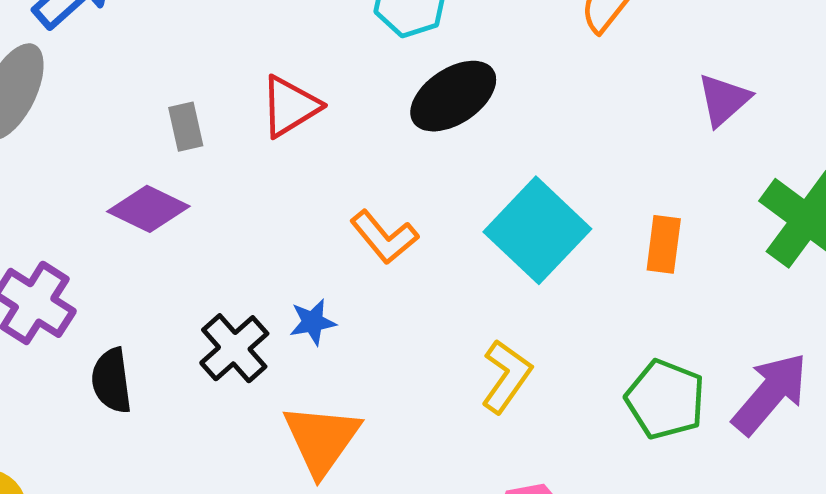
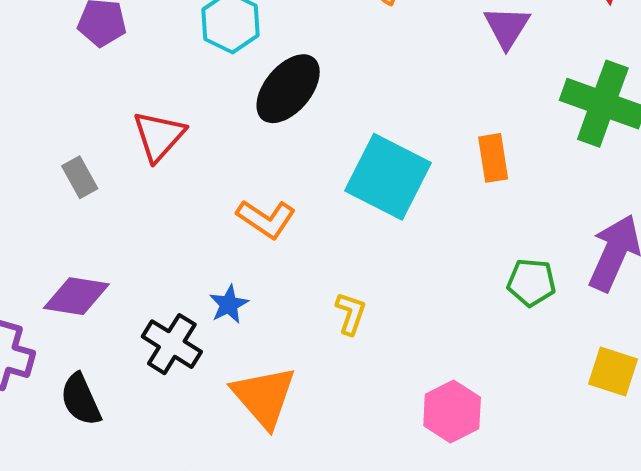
purple diamond: (148, 209) -> (76, 296), moved
yellow L-shape: (506, 376) -> (351, 313), moved, size x0.7
green pentagon: (665, 399) -> (531, 282), size x0.7

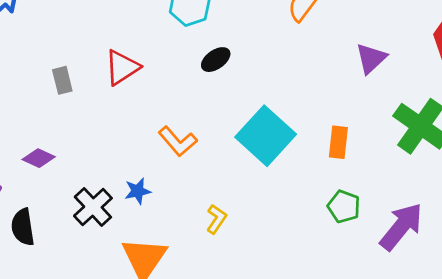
black ellipse: (288, 89) -> (216, 60), size x0.6
green pentagon: (531, 282) -> (344, 207), moved
purple diamond: (76, 296) -> (39, 158), size x0.7

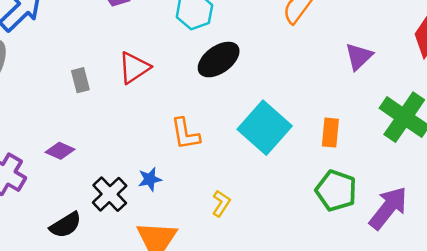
black ellipse: (216, 60) -> (219, 60), size x1.6
orange L-shape: (178, 141) -> (185, 134), turned 32
green pentagon: (344, 207) -> (336, 191), size x1.4
black semicircle: (23, 227) -> (66, 225), moved, turned -112

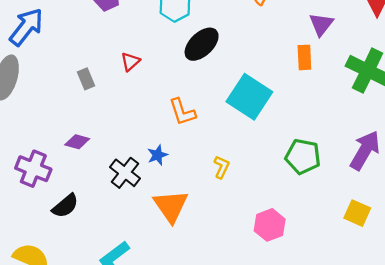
red triangle: (134, 68) -> (130, 62), size x0.7
orange rectangle: (330, 133) -> (304, 57), moved
green pentagon: (336, 191) -> (303, 157), moved
black semicircle: (66, 225) -> (65, 206), moved

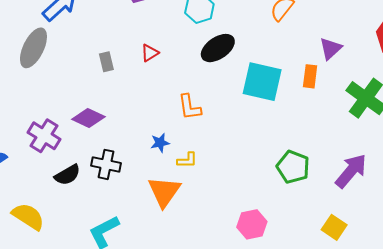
cyan square: (249, 97) -> (262, 82), moved, turned -30
purple diamond: (77, 142) -> (88, 118), size x1.4
yellow L-shape: (222, 167) -> (187, 160), moved, turned 55
black cross: (125, 173) -> (106, 164), moved, turned -36

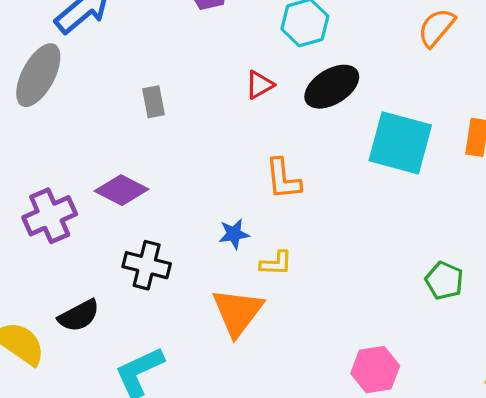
red triangle: (150, 53) -> (259, 85), moved
purple cross: (44, 136) -> (50, 216), turned 32
green pentagon: (293, 167) -> (444, 281), size x0.7
black semicircle: (67, 175) -> (79, 316), moved

